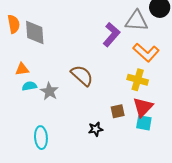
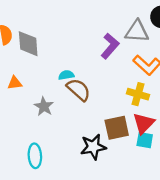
cyan semicircle: (29, 86) -> (66, 75), moved
brown square: (118, 111) -> (117, 128), size x1.6
black star: (96, 129) -> (93, 147), size x1.6

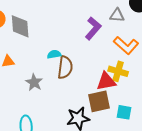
gray triangle: (137, 31) -> (117, 15), size x0.7
brown semicircle: (79, 90) -> (65, 67), turned 55
red triangle: (144, 123) -> (106, 81), moved, turned 35

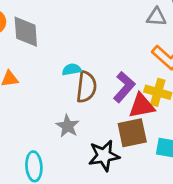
purple L-shape: (93, 28) -> (124, 87), moved
gray star: (34, 82) -> (68, 126), moved

